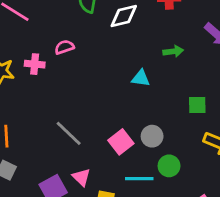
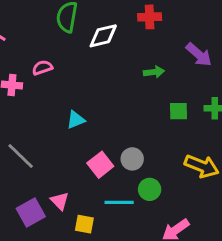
cyan triangle: (141, 78) -> (76, 120), moved, turned -30
green square: (197, 105) -> (179, 111), moved
gray line: (69, 133) -> (21, 156), moved

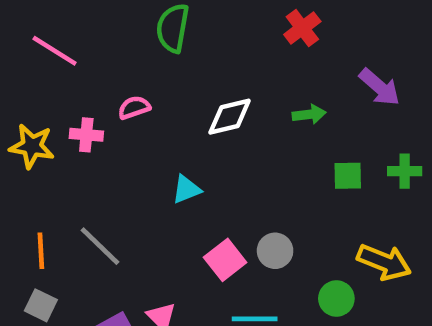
red cross: (150, 17) -> (302, 28), turned -35
white diamond: (103, 36) -> (230, 117), moved
green circle: (150, 189) -> (336, 298), moved

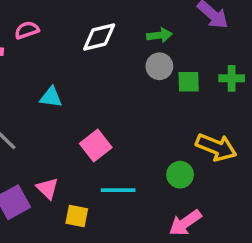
cyan triangle: (186, 189) -> (51, 97), moved, turned 30
gray circle: (275, 251) -> (159, 66), moved

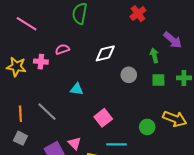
green arrow: (159, 35) -> (154, 55), moved, turned -96
gray circle: (159, 66) -> (129, 75), moved
green circle: (180, 175) -> (147, 127), moved

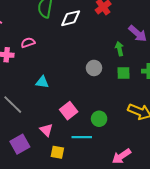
white diamond: (105, 53) -> (71, 18), moved
green circle: (147, 127) -> (99, 119), moved
pink triangle: (75, 143) -> (46, 130), moved

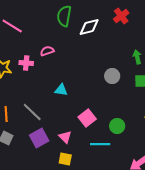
purple square: (20, 144) -> (39, 138), moved
yellow square: (57, 152) -> (65, 159), moved

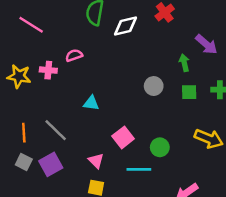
purple square: (39, 138) -> (51, 164), moved

